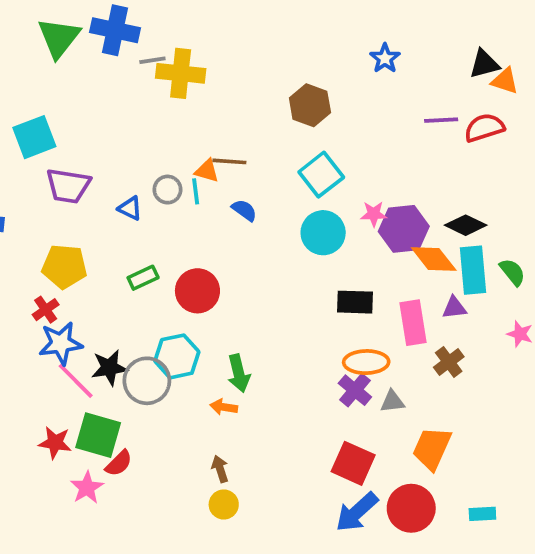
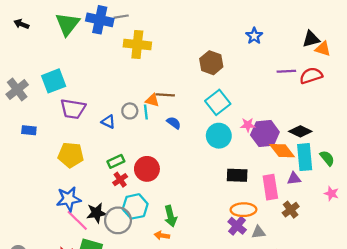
gray line: (152, 60) -> (121, 17), moved
red cross: (46, 310) -> (120, 180), moved

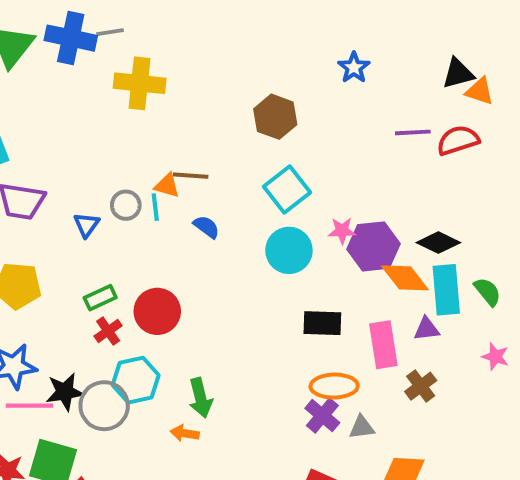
blue triangle: (108, 122) -> (86, 225), turned 40
pink line: (77, 220) -> (29, 406), turned -45

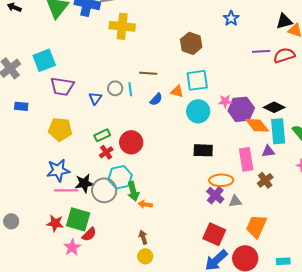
orange triangle: (167, 186) -> (177, 91), moved
cyan square: (287, 189) -> (197, 80), turned 30
blue semicircle: (206, 227) -> (156, 99), turned 96
black rectangle: (322, 323) -> (203, 150), moved
green arrow: (200, 398) -> (133, 191), moved

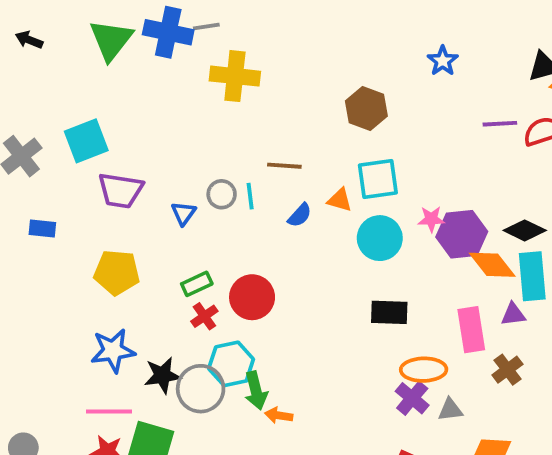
pink line: (66, 190) -> (109, 412), moved

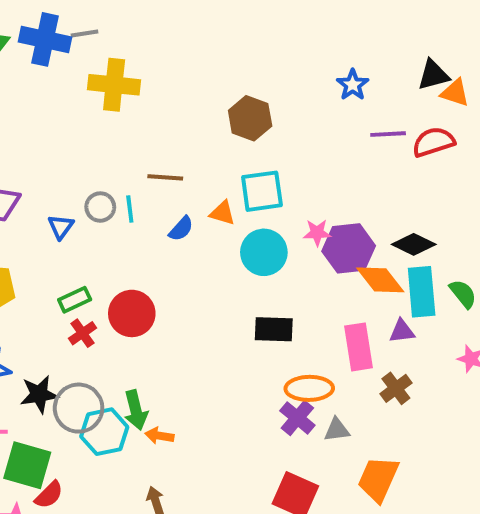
blue star: (443, 61) -> (353, 85), moved
cyan hexagon: (231, 364) -> (104, 432), moved

